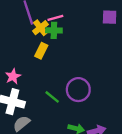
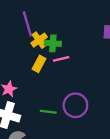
pink line: (55, 18) -> (61, 59), moved
green line: (52, 97) -> (48, 112), turned -35

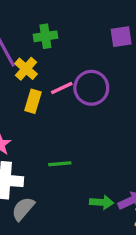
green cross: (53, 43) -> (45, 36), moved
purple circle: (75, 105) -> (91, 88), moved

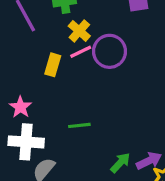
yellow cross: (26, 69) -> (79, 31), moved
green arrow: (102, 202) -> (120, 163), turned -50

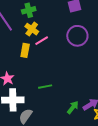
yellow cross: (79, 31) -> (32, 29), moved
purple circle: (109, 51) -> (77, 36), moved

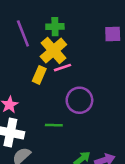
yellow cross: (32, 29) -> (53, 51), size x1.5
purple circle: (77, 36) -> (79, 100), moved

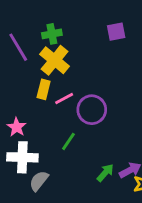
pink line: (62, 68) -> (64, 98), moved
green line: (54, 125) -> (68, 141), turned -48

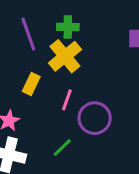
yellow rectangle: (44, 89) -> (31, 84), moved
pink line: (64, 98) -> (67, 100), turned -54

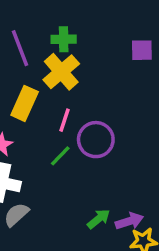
yellow rectangle: (31, 84) -> (25, 103), size x1.4
green line: (62, 148) -> (60, 156), moved

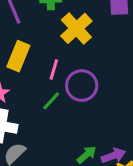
yellow cross: (61, 72) -> (76, 28), moved

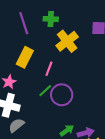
purple circle: (82, 86) -> (62, 95), moved

